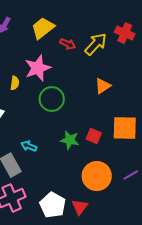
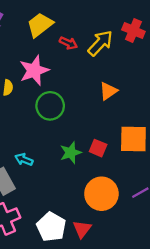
green star: (70, 140) -> (71, 153), turned -30

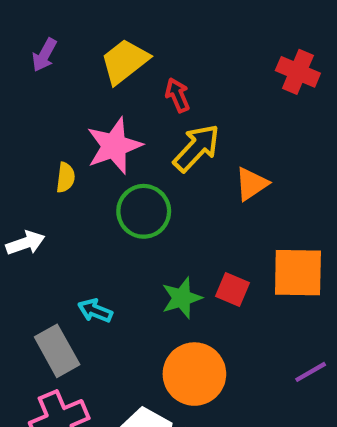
red arrow: (68, 43) -> (178, 95), turned -138
yellow arrow: (100, 43) -> (197, 148), moved
orange circle: (101, 194) -> (194, 374), moved

